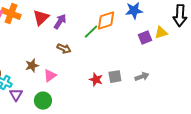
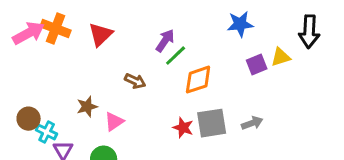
orange diamond: (106, 21) -> (198, 80), moved
purple arrow: (60, 22) -> (165, 41), moved
gray square: (115, 77) -> (212, 123), size x1.5

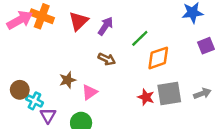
purple arrow: (165, 41) -> (106, 26), moved

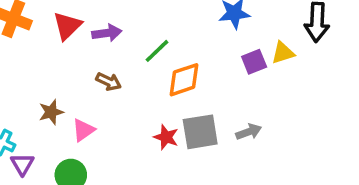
purple arrow: (106, 26) -> (107, 33), turned 48

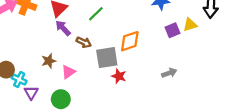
purple arrow: (107, 33) -> (63, 28), moved, turned -126
green line: (157, 51) -> (96, 14), moved
gray square: (200, 132) -> (107, 58), moved

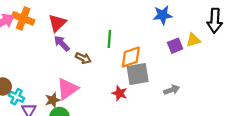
green line: (96, 14) -> (109, 39), moved, turned -42
gray square: (107, 58) -> (138, 74), moved
brown star: (49, 61) -> (53, 100), moved
pink triangle: (68, 72) -> (67, 89), size x1.5

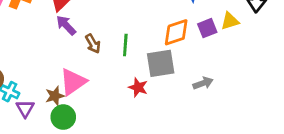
green line: (109, 39) -> (125, 45), moved
orange diamond: (131, 57) -> (176, 32), moved
brown arrow: (83, 58) -> (93, 44), turned 35

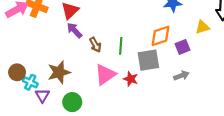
purple square: (207, 28) -> (183, 47), moved
pink triangle: (73, 82) -> (105, 75), moved
brown star: (55, 96) -> (59, 72), moved, size x1.5

